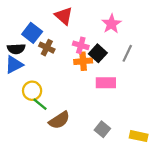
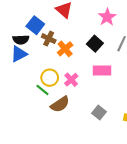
pink cross: (81, 45) -> (71, 80), moved, turned 32
orange cross: (83, 61) -> (65, 49), moved, turned -35
yellow circle: (32, 91) -> (50, 78), moved

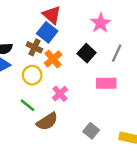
blue square: (35, 25) -> (47, 32), moved
pink rectangle: (102, 70) -> (106, 83), moved
yellow circle: (50, 78) -> (32, 75), moved

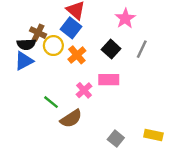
brown cross: (34, 47) -> (38, 33), moved
yellow circle: (32, 75) -> (53, 46), moved
pink rectangle: (106, 83) -> (109, 80), moved
gray square: (91, 131) -> (116, 139), moved

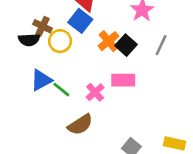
orange cross: (77, 55) -> (109, 41), moved
blue triangle: (24, 61) -> (41, 80), moved
green line: (51, 102) -> (61, 90), moved

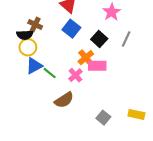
blue square: (80, 21) -> (71, 29), moved
yellow circle: (60, 41) -> (28, 47), moved
orange cross: (109, 41) -> (86, 58), moved

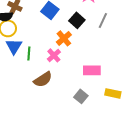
blue triangle: (34, 66) -> (14, 46), turned -30
pink rectangle: (97, 66) -> (92, 70), moved
green line: (50, 73) -> (29, 53), turned 56

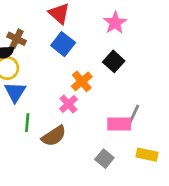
black square: (77, 20) -> (114, 61), moved
gray line: (103, 20) -> (134, 115), moved
green line: (29, 53) -> (27, 123), moved

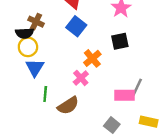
black square: (114, 61) -> (120, 41), turned 36

